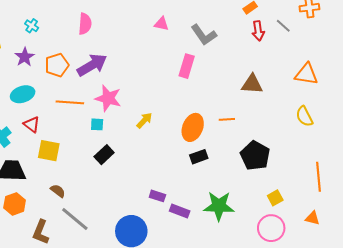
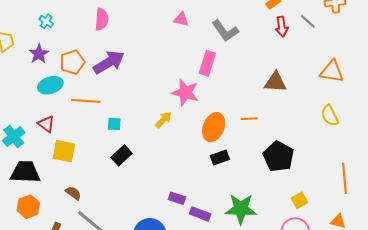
cyan ellipse: (23, 94) -> (50, 85), moved
pink star: (108, 98) -> (185, 93), moved

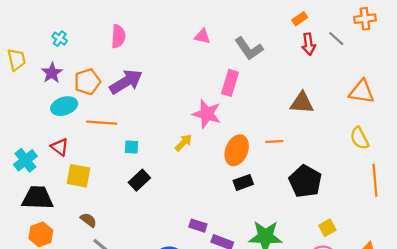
orange line: (344, 178) -> (375, 180), moved

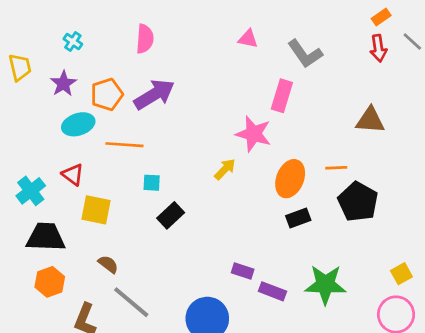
orange rectangle: (300, 19) -> (381, 17), moved
cyan square: (132, 147) -> (152, 183), moved
black pentagon: (305, 181) -> (358, 202), moved

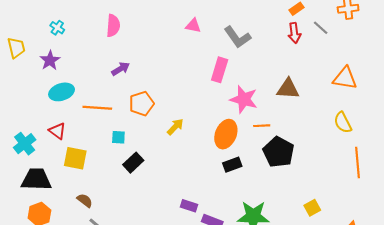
orange pentagon: (107, 94) -> (142, 104), moved
purple arrow: (154, 94) -> (121, 69), size x0.6
pink star: (253, 134) -> (244, 99), moved

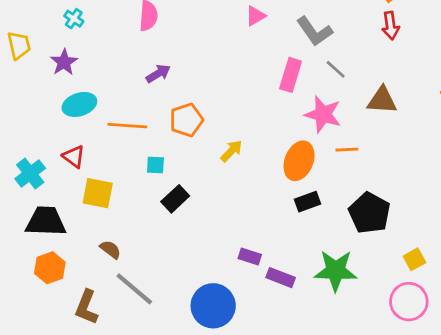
pink triangle: (193, 26) -> (255, 16), turned -42
gray line: (321, 28) -> (336, 69), moved
black pentagon: (279, 152) -> (369, 213), moved

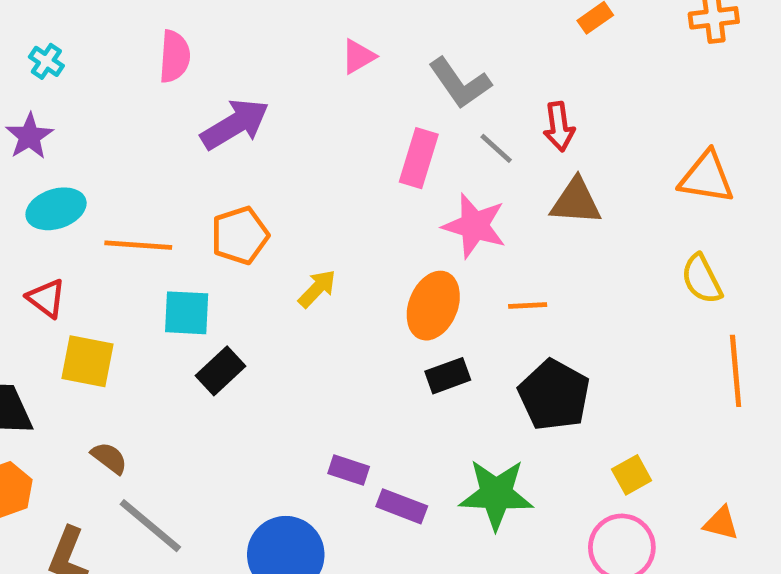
red arrow: (391, 26) -> (559, 127), moved
purple arrow: (158, 74) -> (235, 124), moved, size x1.6
orange line: (347, 150) -> (528, 306), moved
cyan square: (155, 165) -> (187, 313), size x1.5

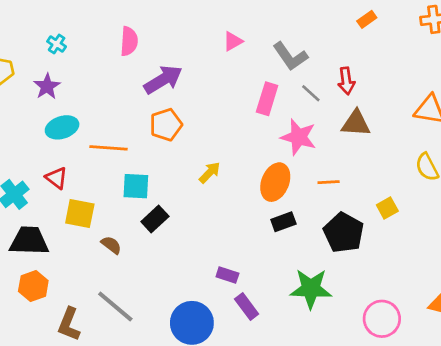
orange pentagon: (240, 235) -> (166, 125), moved
brown semicircle: (109, 458) -> (111, 245), moved
yellow square: (632, 475) -> (387, 208), moved
purple rectangle: (402, 506) -> (247, 306), moved, turned 32

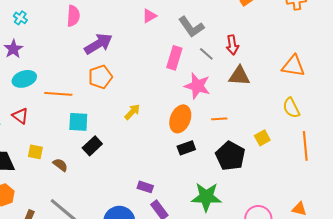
yellow square: (80, 214) -> (35, 152), moved, size x0.7

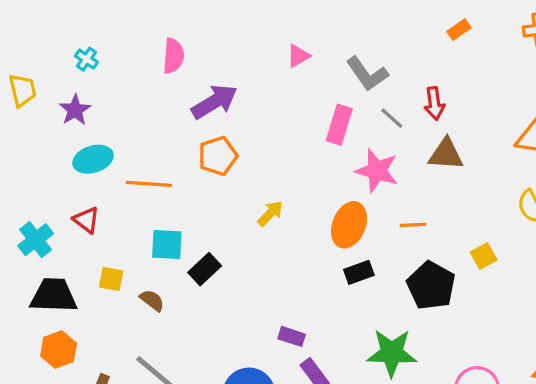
cyan square: (78, 122) -> (167, 245), moved

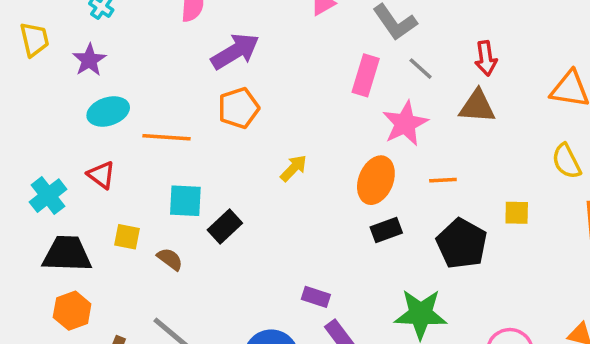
red arrow: (434, 103) -> (486, 58), moved
pink star: (377, 171) -> (405, 123), turned 30
yellow square: (484, 256) -> (517, 213), turned 30

